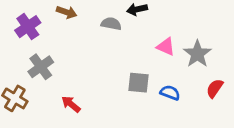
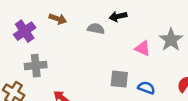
gray star: (197, 54) -> (171, 40), moved
gray cross: (41, 67) -> (36, 66), turned 30

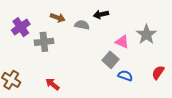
brown arrow: (58, 19) -> (58, 18), moved
gray cross: (36, 66) -> (44, 42), moved
gray square: (119, 79) -> (111, 60), moved, turned 35

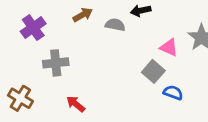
brown arrow: (58, 18) -> (83, 15), turned -48
gray cross: (44, 42) -> (56, 63), moved

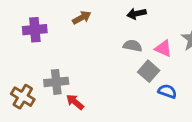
gray semicircle: (115, 25) -> (133, 46), moved
purple cross: (33, 28) -> (35, 30), turned 30
gray cross: (56, 63) -> (56, 82), moved

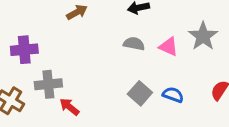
purple cross: (35, 30) -> (24, 50), moved
gray square: (149, 71) -> (140, 93), moved

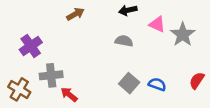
pink triangle: (169, 47) -> (157, 24), moved
purple cross: (24, 50) -> (31, 46), turned -30

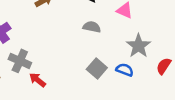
gray star: (183, 34) -> (138, 46), moved
gray cross: (51, 75) -> (20, 61), turned 30

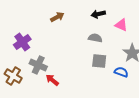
gray square: (97, 69) -> (99, 61), moved, turned -35

